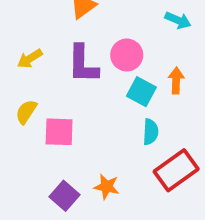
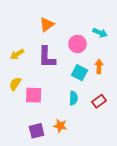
pink circle: (127, 55) -> (77, 44), moved
cyan semicircle: (151, 132) -> (73, 98), moved
red rectangle: (176, 170) -> (99, 101), moved, size x0.6
purple square: (65, 196) -> (37, 131), turned 35

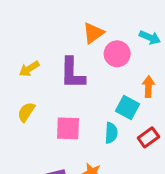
orange triangle: (47, 25) -> (93, 33), moved
cyan square: (80, 73) -> (128, 108), moved
pink square: (34, 95) -> (68, 128), moved

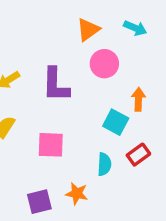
orange triangle: (93, 33) -> (88, 30), moved
cyan arrow: (150, 37) -> (135, 28), moved
cyan semicircle: (111, 133) -> (104, 164), moved

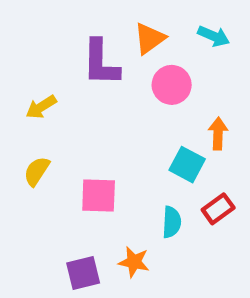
purple L-shape: (56, 85) -> (101, 63), moved

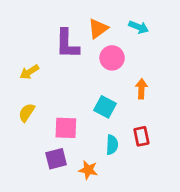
cyan square: (187, 165) -> (105, 107), moved
red rectangle: (218, 209) -> (141, 136), turned -66
purple square: (83, 273) -> (56, 159), moved

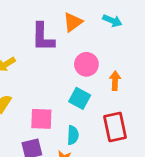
pink circle: (112, 58) -> (86, 64), moved
red rectangle: (141, 136) -> (115, 127), size x1.5
cyan semicircle: (112, 145) -> (73, 135), moved

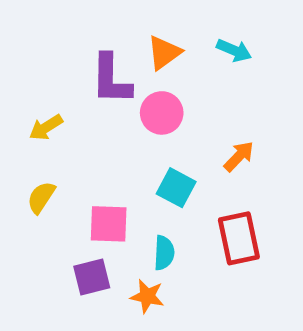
pink circle: (86, 64) -> (162, 113), moved
orange arrow: (115, 81) -> (239, 156), turned 42

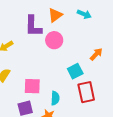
orange arrow: (239, 156) -> (96, 54), moved
cyan square: (176, 188) -> (75, 71), moved, turned 35

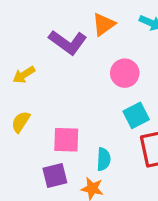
purple L-shape: (33, 26) -> (68, 42), turned -55
pink circle: (54, 40) -> (125, 73), moved

